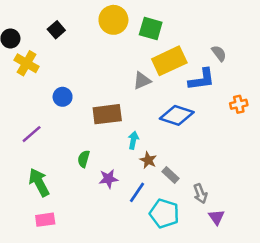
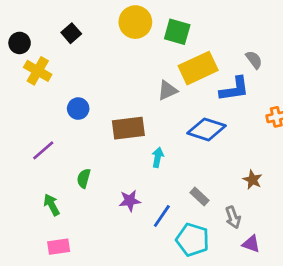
green semicircle: (84, 159) -> (84, 178), moved
brown star: (148, 160) -> (253, 180), moved
green arrow: (39, 182) -> (52, 205), size x0.7
purple triangle: (216, 217) -> (251, 244), turned -35

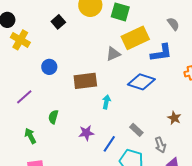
black square: (71, 33) -> (58, 22), moved
gray semicircle: (254, 60) -> (173, 24), moved

